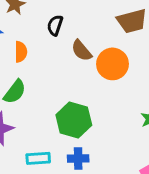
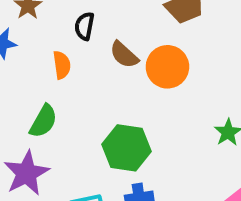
orange semicircle: (21, 52) -> (62, 65), moved

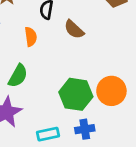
orange circle: (167, 67) -> (111, 91), moved

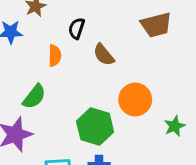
orange circle: (111, 91) -> (135, 100), moved

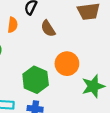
green star: (175, 126) -> (93, 86), size x1.5

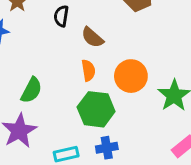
orange semicircle: (13, 25) -> (88, 70), moved

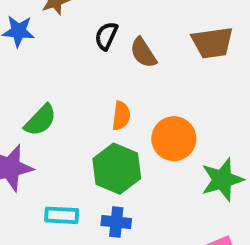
brown semicircle: (92, 37) -> (143, 53), moved

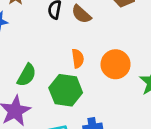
green hexagon: (117, 169) -> (66, 90), moved

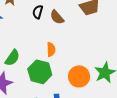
orange circle: (116, 64) -> (79, 76), moved

